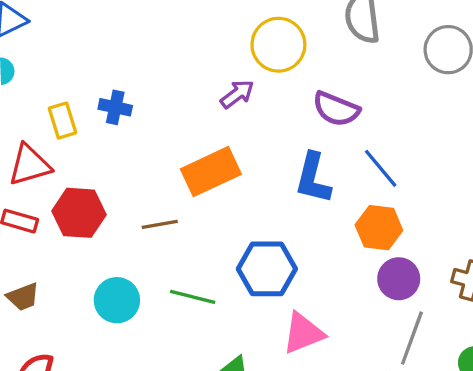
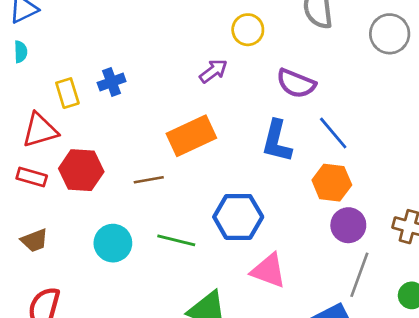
yellow circle: (278, 45) -> (248, 30), size x0.7
blue cross: (115, 107) -> (112, 82), turned -32
pink triangle: (303, 333) -> (268, 271), turned 42

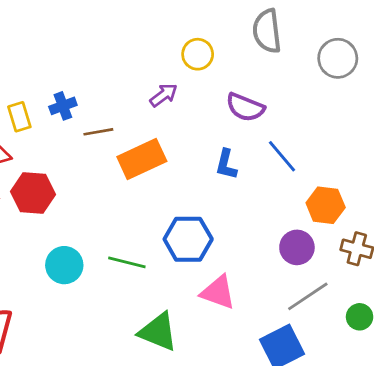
blue L-shape: (277, 141) -> (226, 164), size x0.7
brown line: (149, 180) -> (98, 132), moved
orange hexagon: (332, 183) -> (326, 205), moved
gray line: (359, 275) -> (308, 296), turned 36

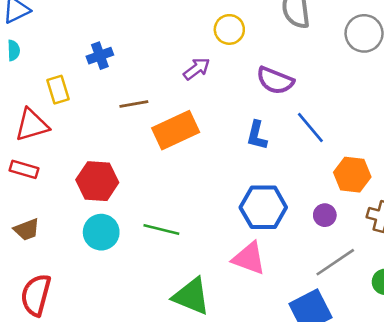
blue cross: (63, 106) -> (100, 56), moved
red hexagon: (33, 193) -> (97, 181), moved
blue hexagon: (188, 239) -> (263, 207), moved
purple circle: (297, 247) -> (325, 215), size x0.7

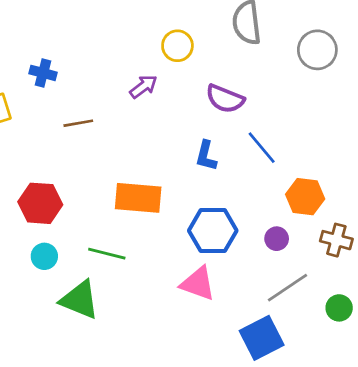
blue cross: (100, 56) -> (43, 73), turned 35
orange rectangle: (176, 130) -> (138, 198), moved, turned 30
cyan circle: (101, 232) -> (44, 256), size x0.7
green triangle: (191, 296) -> (80, 300), moved

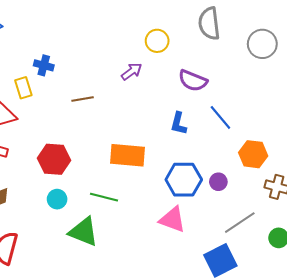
blue cross: (43, 73) -> (44, 65), moved
purple circle: (277, 239) -> (218, 182), moved

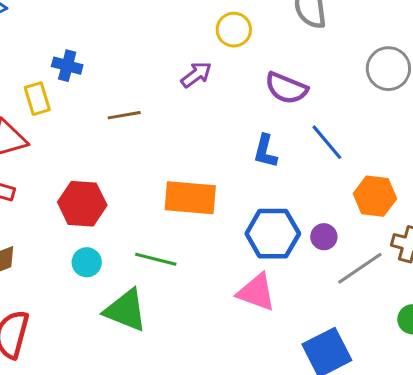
gray circle: (262, 44) -> (388, 69), moved
gray line: (240, 223) -> (360, 268), moved

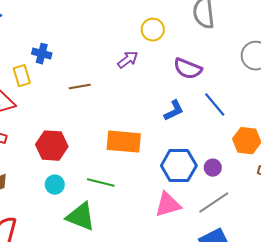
blue L-shape: (265, 151) -> (174, 111), turned -130
gray line: (360, 268) -> (214, 203), moved
pink triangle: (256, 292) -> (168, 205), turned -36

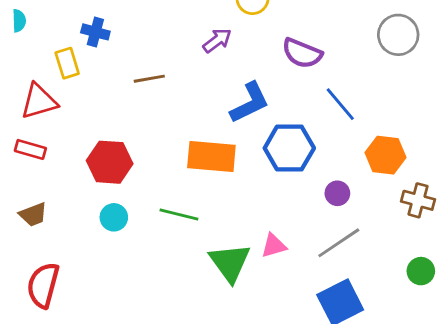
blue L-shape: (174, 111) -> (250, 103), moved, size x1.4
blue hexagon: (179, 166) -> (289, 148), moved
pink triangle: (168, 205) -> (274, 246), size x0.7
green triangle: (81, 217) -> (230, 263), moved, turned 32

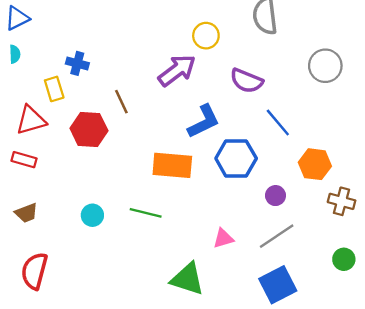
purple arrow: (217, 40) -> (177, 70), size x1.6
brown line: (149, 79) -> (121, 102), turned 75
red hexagon: (110, 162) -> (89, 129), moved
green triangle: (230, 263) -> (187, 279), moved, turned -36

